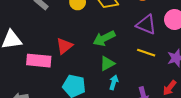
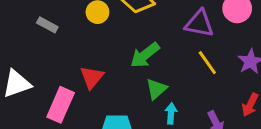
yellow line: (146, 53) -> (207, 63), turned 48
pink rectangle: (39, 61) -> (61, 105), turned -60

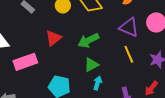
red triangle: (92, 77) -> (53, 38), moved
pink rectangle: (61, 105) -> (25, 62), turned 35

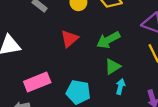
pink rectangle: (25, 62) -> (37, 82), moved

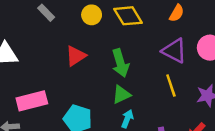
green arrow: (108, 40) -> (120, 63), turned -85

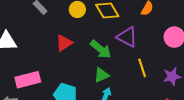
purple triangle: (174, 51) -> (127, 37), moved
green arrow: (120, 63) -> (101, 49), turned -35

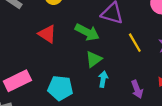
red triangle: (64, 43) -> (47, 34), turned -42

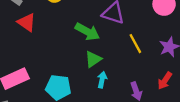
red triangle: (47, 34) -> (27, 22), moved

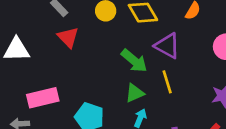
yellow line: (135, 44) -> (167, 82), moved

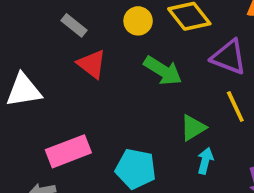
green arrow: (134, 61) -> (163, 71), moved

